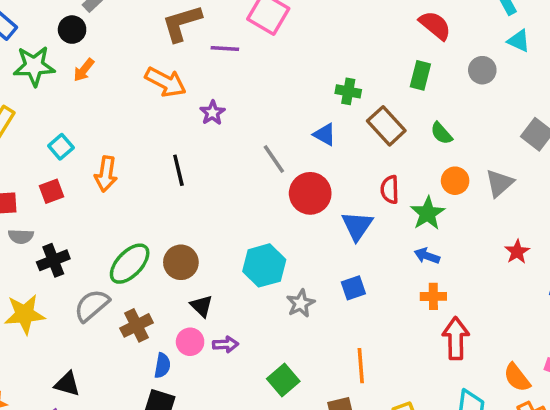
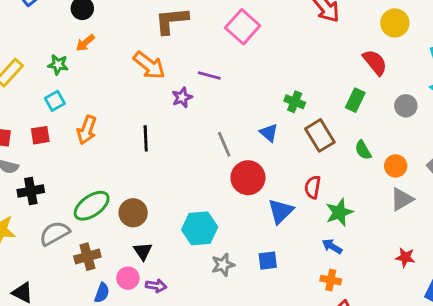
purple line: (225, 49) -> (209, 76), moved
green star: (34, 66) -> (58, 65), moved, size x0.6
orange circle: (455, 181) -> (396, 166), moved
red star: (517, 252) -> (405, 257), turned 30

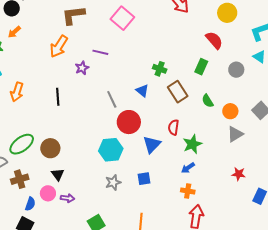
orange arrow: (149, 65) -> (59, 46), turned 85
cyan hexagon: (200, 228) -> (111, 150), moved
blue arrow: (332, 246) -> (188, 168), turned -64

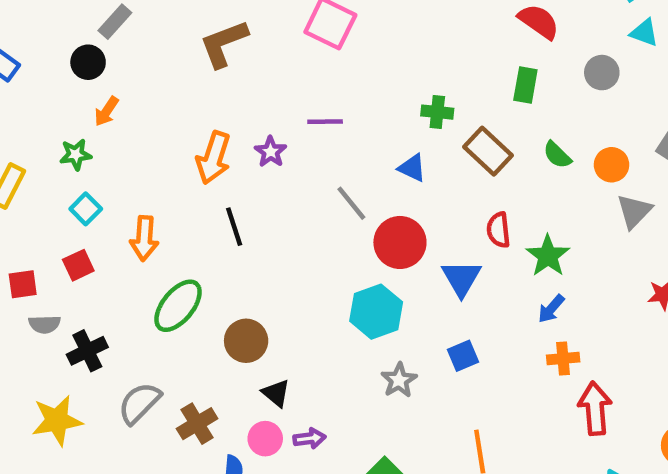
orange arrow: (59, 46) -> (214, 158), moved
purple line: (100, 52) -> (325, 122), moved
green ellipse: (22, 144) -> (178, 306), moved

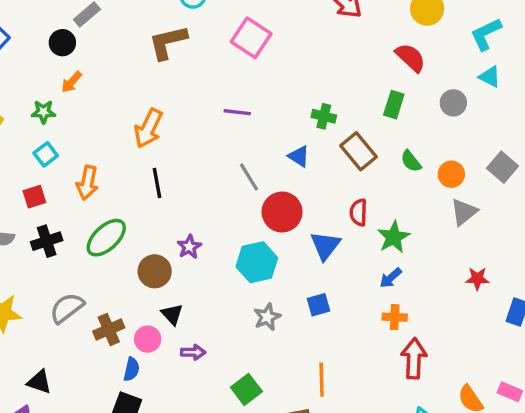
purple star: (271, 152) -> (189, 247), moved
black cross: (87, 351) -> (47, 241), moved
pink circle: (265, 439) -> (148, 339), moved

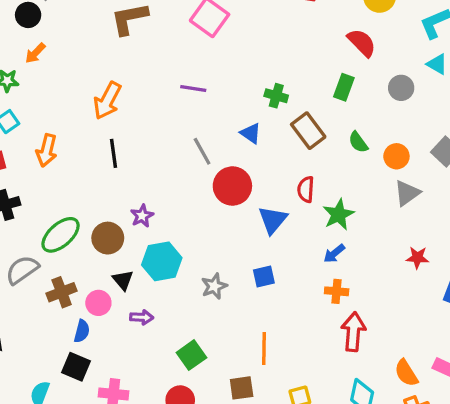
green ellipse: (106, 238) -> (61, 235), moved
cyan hexagon: (257, 262) -> (162, 261), moved

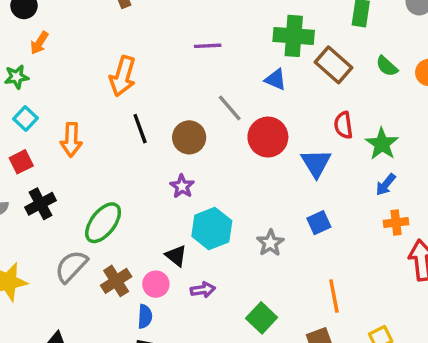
green cross: (276, 96) -> (294, 36), size x1.6
brown circle: (108, 238) -> (189, 137), moved

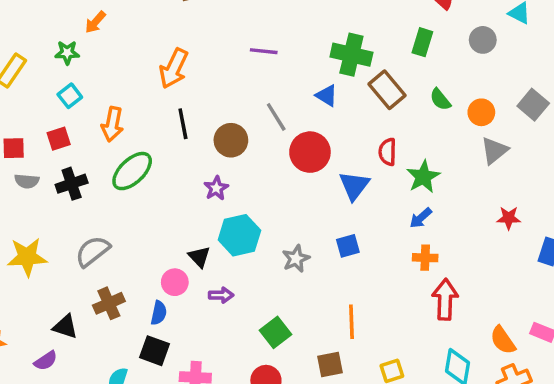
green ellipse: (103, 223) -> (132, 171), moved
brown cross: (116, 281) -> (109, 303), moved

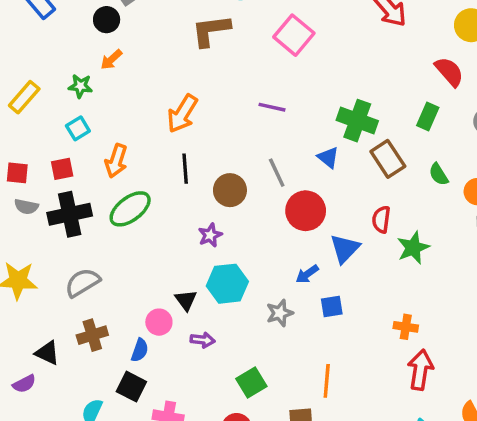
black cross: (72, 184) -> (70, 214), size x1.4
blue arrow: (421, 218) -> (307, 274), moved

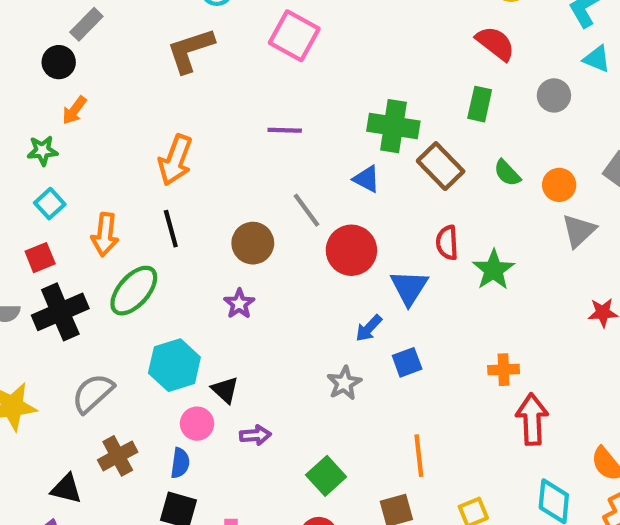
black line: (185, 169) -> (171, 229), moved
cyan hexagon: (227, 284) -> (174, 365), moved

